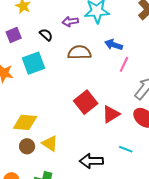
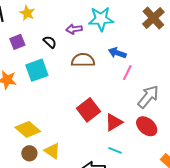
yellow diamond: (25, 122) -> (28, 129), turned 35
cyan line: (126, 149) -> (115, 150), moved

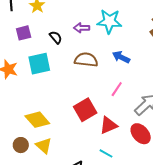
pink line: (127, 73) -> (117, 89), moved
yellow diamond: (28, 129) -> (37, 120), moved

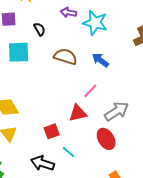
purple arrow: (82, 28) -> (68, 12), moved
red square: (85, 110) -> (52, 131), moved, size x0.7
red triangle: (108, 125) -> (78, 113), moved

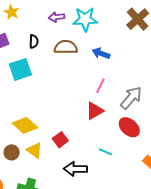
black semicircle: (39, 29) -> (34, 41), turned 48
brown semicircle: (65, 57) -> (66, 47), moved
red square: (52, 131) -> (60, 140), moved
cyan line: (69, 152) -> (105, 152), moved

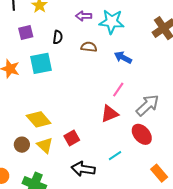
brown semicircle: (66, 47) -> (89, 47), size x0.7
cyan line: (105, 152) -> (115, 156), turned -64

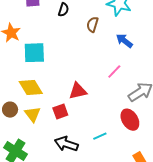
brown semicircle: (89, 47) -> (92, 24), turned -91
cyan square: (41, 63) -> (34, 53), moved
red triangle: (110, 114) -> (78, 91), moved

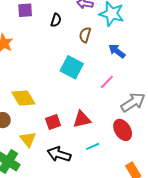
cyan square: (34, 53) -> (72, 67), moved, turned 30
red triangle: (78, 91) -> (82, 119), moved
yellow triangle: (33, 114) -> (28, 139), moved

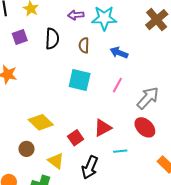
black semicircle: (56, 20) -> (52, 39), size x1.5
cyan line: (93, 146) -> (120, 151), turned 32
black arrow: (59, 154) -> (90, 167), turned -70

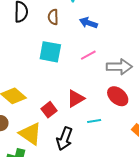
pink line: (117, 85) -> (88, 55), turned 35
gray arrow: (148, 98) -> (119, 67), turned 50
yellow triangle: (56, 161) -> (30, 134), size x1.4

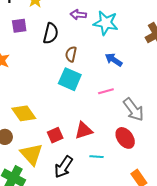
brown semicircle: (53, 17) -> (71, 54), moved
gray arrow: (119, 67) -> (134, 110), turned 40

